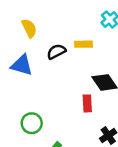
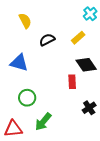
yellow rectangle: (84, 44) -> (78, 38), moved, turned -40
blue triangle: (22, 65) -> (19, 63), moved

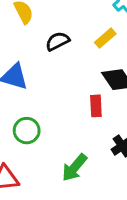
green arrow: (43, 122) -> (74, 168), moved

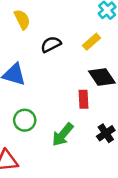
green arrow: (74, 168) -> (63, 135), moved

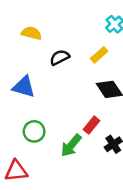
yellow semicircle: (22, 19) -> (32, 33), turned -48
red rectangle: (84, 99) -> (91, 125), moved, turned 42

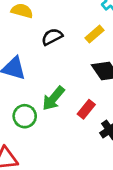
green arrow: (71, 145) -> (53, 98), moved

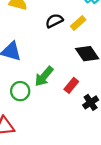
black semicircle: (52, 37) -> (54, 21), moved

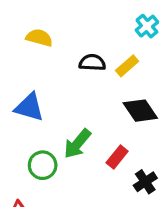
black semicircle: (54, 21) -> (92, 63), turned 30

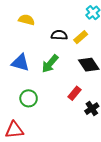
green arrow: (77, 144) -> (50, 64), moved

